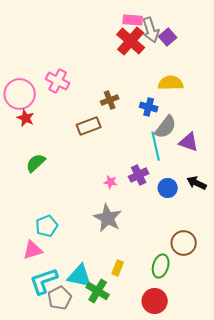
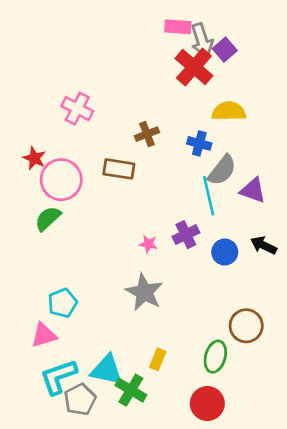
red cross: (131, 41) -> (194, 67), moved
pink circle: (20, 94) -> (61, 180), moved
brown rectangle: (89, 126) -> (119, 169), turned 30

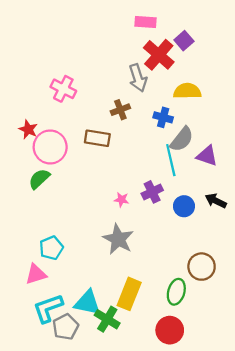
gray arrow: (202, 40) -> (138, 78), moved
yellow rectangle: (158, 359) -> (129, 294), size x1.8

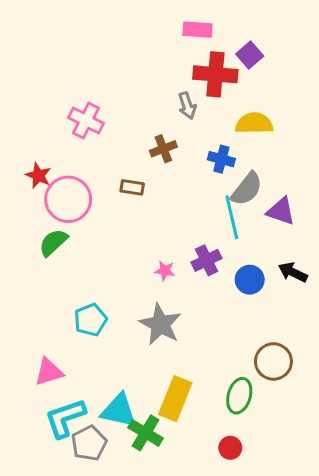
red cross: (159, 55) -> (215, 74), turned -36
gray arrow: (138, 78) -> (187, 106), size x0.7
brown rectangle: (97, 138) -> (132, 187), size x0.7
cyan pentagon: (51, 248) -> (90, 320), moved
red circle: (170, 330) -> (230, 448), size x0.6

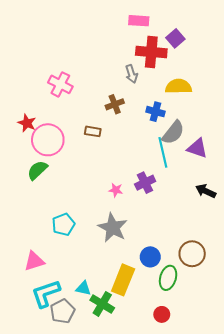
blue circle: (250, 280) -> (150, 257), moved
cyan triangle: (119, 411) -> (83, 288), size x0.6

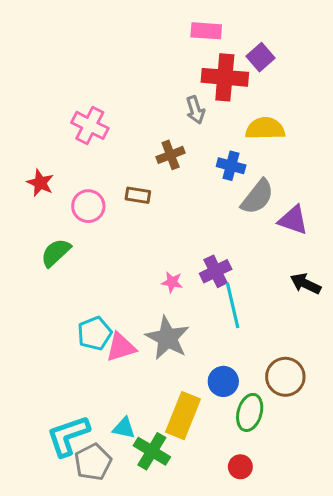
pink circle: (48, 140) -> (88, 206), moved, size x0.7
cyan line: (163, 152) -> (233, 305), moved
pink triangle: (34, 261) -> (121, 347), moved

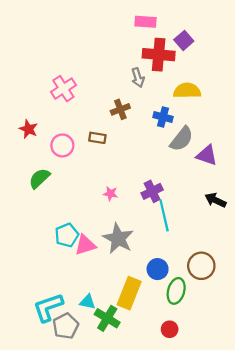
pink cross: (90, 125) -> (63, 89), turned 30
pink star: (172, 282) -> (110, 194), moved

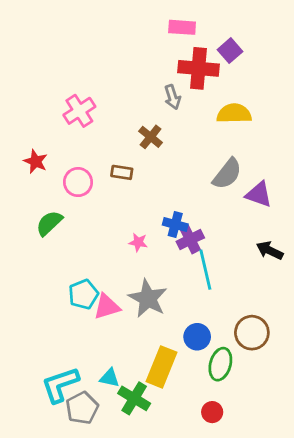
brown cross: (120, 109) -> (151, 137), turned -30
blue cross: (163, 117) -> (175, 224), moved

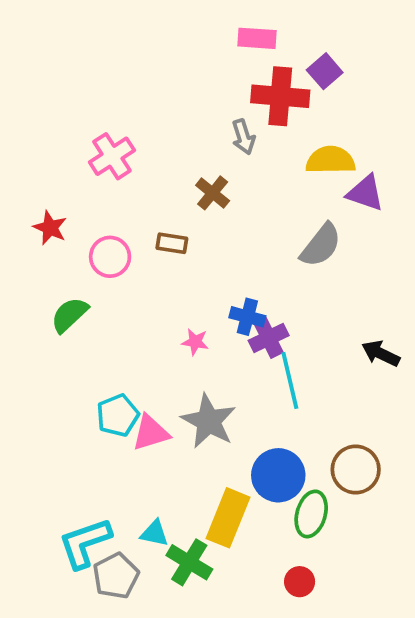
purple triangle: (259, 194) -> (365, 193), moved
blue circle: (197, 337) -> (278, 475), size x1.4

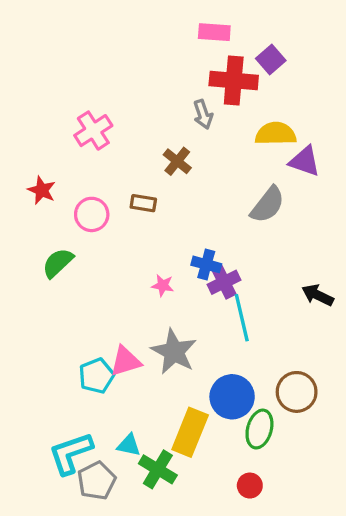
cyan pentagon: (118, 415) -> (97, 376), moved

